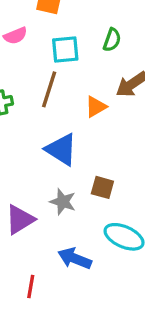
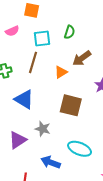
blue triangle: (61, 149) -> (24, 99), moved
brown square: (102, 187) -> (71, 105), moved, size x1.6

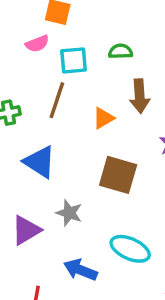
pink semicircle: (12, 31) -> (37, 44), moved
green semicircle: (70, 32) -> (120, 51), turned -112
brown arrow: (82, 58) -> (140, 96), turned -60

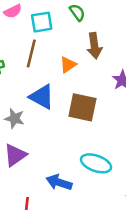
green semicircle: (120, 51) -> (77, 12), turned 60
blue triangle: (40, 162) -> (42, 97), moved
gray star: (69, 213) -> (14, 118), moved

